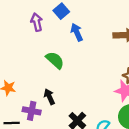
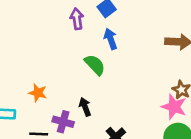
blue arrow: (77, 32) -> (111, 39), moved

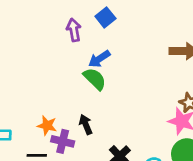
blue arrow: (111, 39) -> (99, 59), moved, turned -102
orange star: (38, 93) -> (47, 125), moved

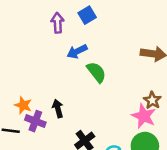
green semicircle: (95, 79) -> (96, 72), moved

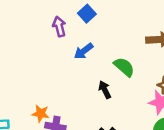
green semicircle: (96, 72) -> (124, 67), moved
black arrow: (58, 108) -> (105, 90), moved

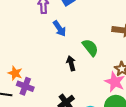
blue arrow: (84, 51) -> (60, 29), turned -98

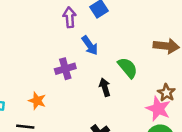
purple cross: (25, 86) -> (65, 69), moved, turned -35

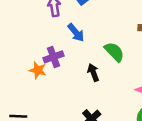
orange star: (37, 101) -> (38, 70), moved

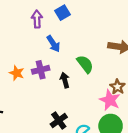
purple cross: (53, 57) -> (41, 70), moved

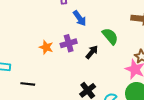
black arrow: (65, 80) -> (92, 52), turned 56

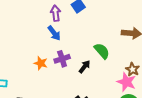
blue arrow: (80, 18) -> (54, 33), moved

